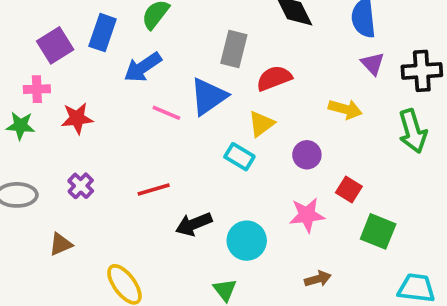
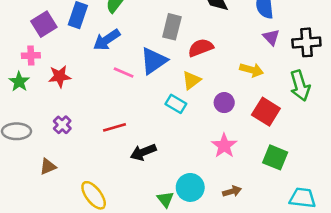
green star: (20, 126) -> (19, 82), turned 30
red square: (349, 189) -> (266, 112), moved, size x1.5
pink star: (307, 215) -> (224, 146), turned -30
cyan circle: (247, 241) -> (190, 187), moved

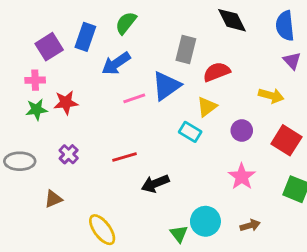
pink line: (124, 73) -> (134, 98), turned -42
green star: (19, 82) -> (36, 110), moved, turned 30

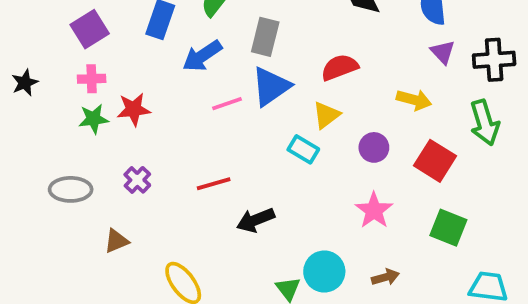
purple square: (49, 47) -> (90, 29), moved
gray rectangle: (186, 50) -> (265, 37), moved

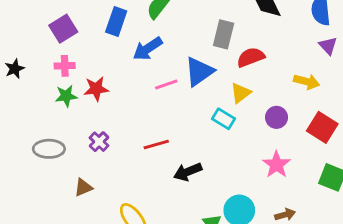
gray rectangle: (265, 37) -> (224, 34), moved

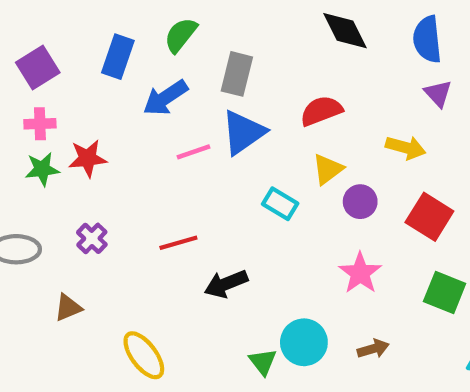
gray rectangle: (224, 34) -> (237, 74), moved
yellow triangle: (241, 93) -> (328, 169), moved

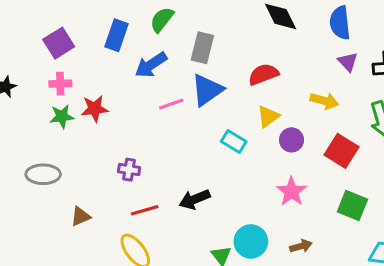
purple cross: (92, 238) -> (129, 170), moved, turned -35
red line: (178, 243) -> (145, 210), moved

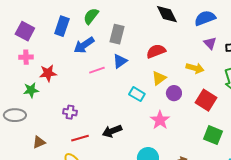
blue semicircle: (340, 23) -> (205, 18), turned 75
purple square: (59, 43) -> (25, 31), turned -30
blue triangle: (207, 90) -> (120, 61), size x0.7
green star: (62, 116) -> (31, 90), moved
pink star: (292, 191) -> (160, 120), moved

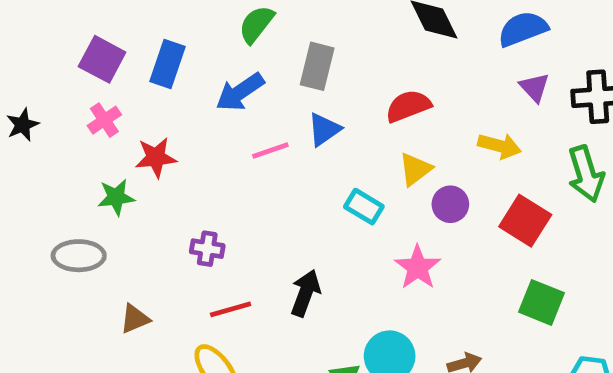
blue rectangle: (62, 26) -> (168, 64), moved
pink cross: (26, 57) -> (104, 120), turned -32
black arrow: (112, 131) -> (305, 293), turned 132

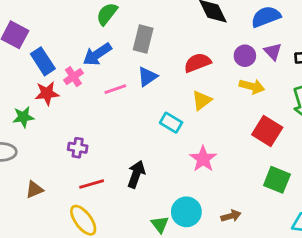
blue rectangle: (168, 64) -> (43, 61), moved, turned -52
pink cross: (104, 120) -> (73, 77), moved
purple circle: (450, 204) -> (245, 56), moved

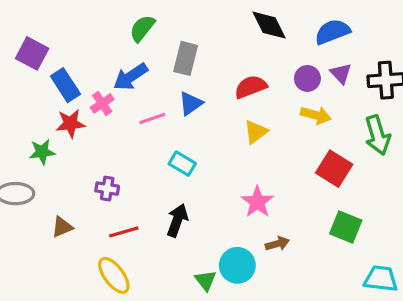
cyan rectangle: (171, 123) -> (182, 164), moved
brown triangle: (34, 190) -> (62, 227), moved
brown arrow: (231, 216) -> (277, 244), moved

